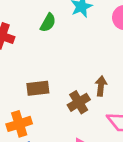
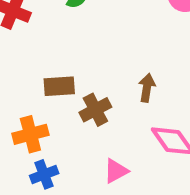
brown cross: (79, 102) -> (95, 110), moved

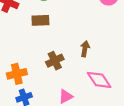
brown rectangle: (59, 86) -> (40, 20), moved

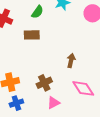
brown cross: (55, 61) -> (44, 83), moved

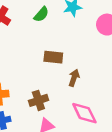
brown rectangle: (32, 35) -> (53, 57), moved

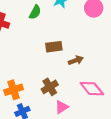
brown arrow: (74, 78) -> (76, 60), turned 64

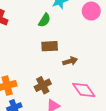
green semicircle: (35, 12) -> (44, 20), moved

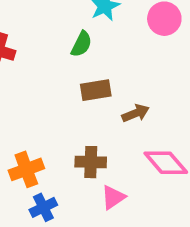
brown cross: (43, 85) -> (91, 162), turned 35

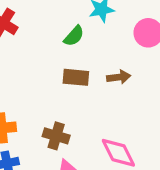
brown arrow: (136, 113) -> (119, 77), moved

